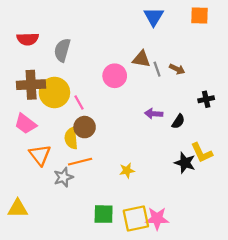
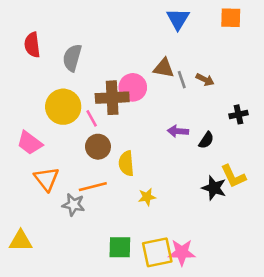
red semicircle: (28, 39) -> (32, 45), turned 85
brown cross: (31, 85) -> (112, 98), moved
yellow semicircle: (71, 138) -> (126, 163), moved
gray star: (63, 177) -> (73, 205), turned 30

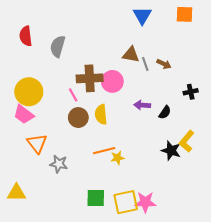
pink circle: (133, 87) -> (112, 81), moved
yellow circle: (63, 107) -> (29, 92), moved
yellow semicircle: (126, 163) -> (101, 114), moved
yellow L-shape: (233, 176) -> (187, 141), turned 65
orange line: (93, 187) -> (104, 151), moved

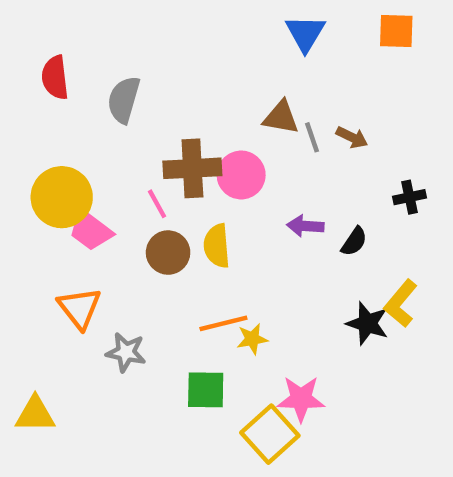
pink trapezoid: (24, 114) -> (91, 230), moved
green square: (96, 198) -> (206, 390), moved
yellow square: (126, 202) -> (270, 434), turned -30
pink star: (145, 202) -> (301, 399), moved

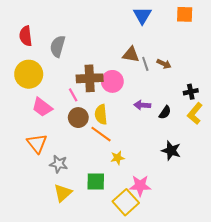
yellow circle: (62, 197) -> (29, 74), moved
yellow L-shape: (401, 303) -> (195, 113), moved
orange line: (223, 323) -> (101, 134), moved, turned 50
yellow triangle: (35, 414) -> (63, 193), moved, turned -42

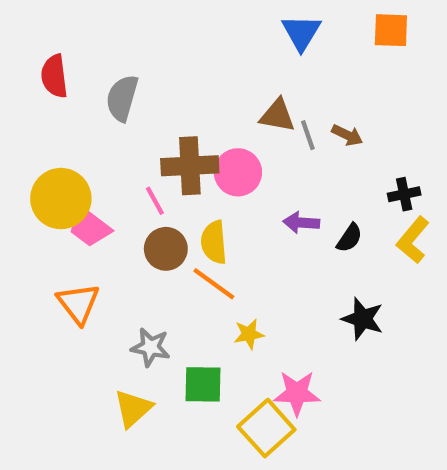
yellow circle: (29, 74) -> (61, 199), moved
gray star: (59, 164) -> (151, 347), moved

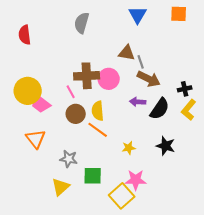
gray semicircle: (122, 98) -> (82, 23), moved
brown arrow: (347, 135) -> (149, 79), moved, size x1.6
black semicircle: (349, 238) -> (160, 109), size x1.6
yellow star: (249, 334) -> (129, 148), moved

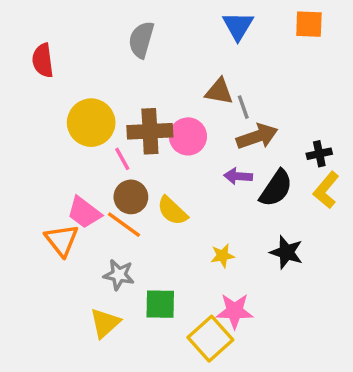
brown arrow: (149, 79) -> (257, 136), turned -45
yellow circle: (28, 91) -> (91, 123), moved
pink trapezoid: (41, 104) -> (84, 212), moved
yellow semicircle: (98, 111) -> (172, 211), moved, turned -42
orange line: (98, 130) -> (124, 225), moved

